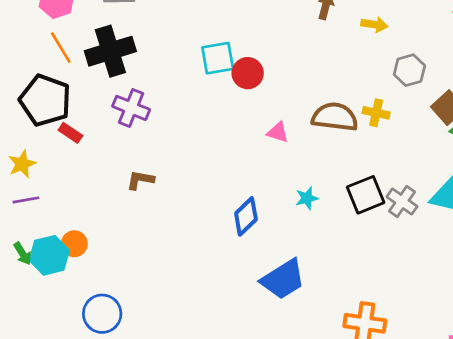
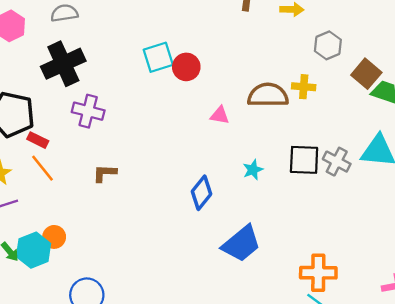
orange line: (61, 48) -> (43, 168), moved
black square: (366, 195) -> (304, 160), turned 32

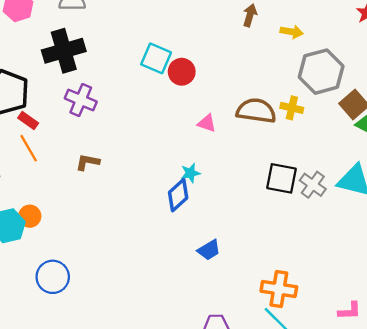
gray hexagon: (328, 45) -> (321, 72), size x1.6
cyan square: (158, 57) -> (156, 58), turned 32
cyan star: (253, 170) -> (190, 173), moved
blue trapezoid: (241, 244) -> (209, 250), size x0.6

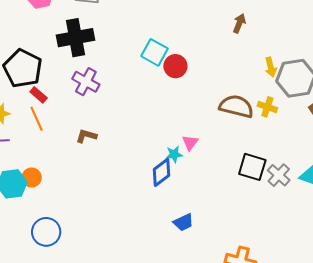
yellow arrow: (292, 32) -> (271, 67), moved, turned 60
pink triangle: (207, 123) -> (190, 143), moved, turned 42

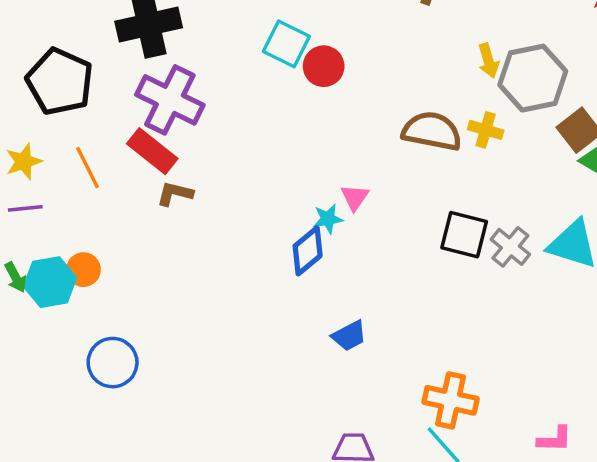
purple cross: (86, 82) -> (170, 100), size x1.4
red rectangle: (39, 95) -> (152, 151), moved, size x1.6

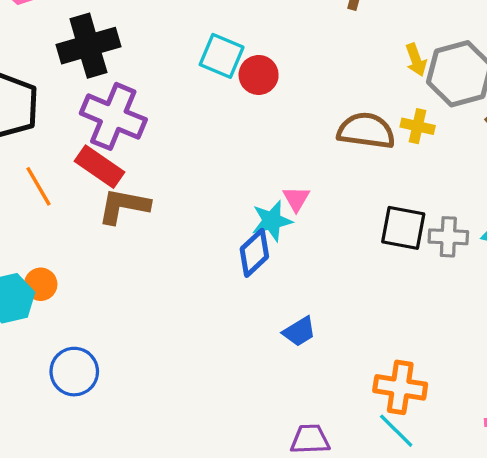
brown L-shape: (175, 194) -> (124, 206), size x1.5
cyan star: (328, 219) -> (272, 221), size x1.4
gray cross: (510, 247) -> (448, 237), turned -33

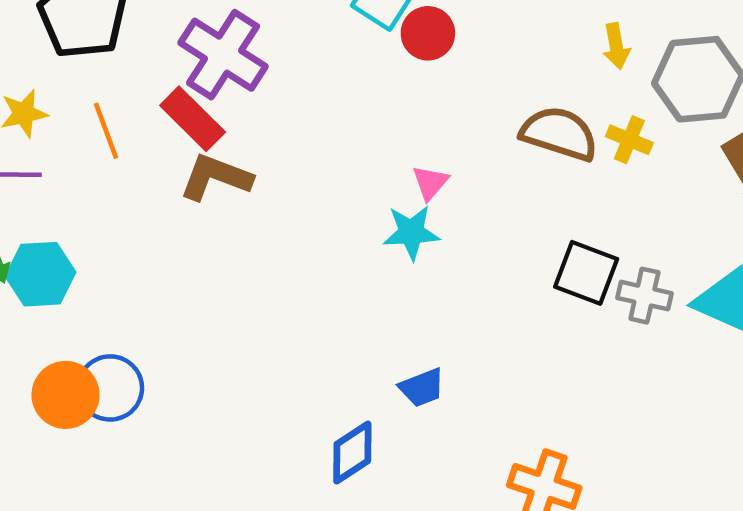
yellow arrow: (416, 60) -> (616, 46), moved
pink triangle: (296, 199) -> (430, 183), moved
blue diamond: (254, 253) -> (352, 453), moved
orange circle: (41, 284) -> (66, 395), moved, size x1.5

